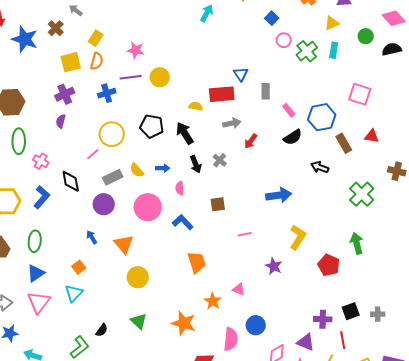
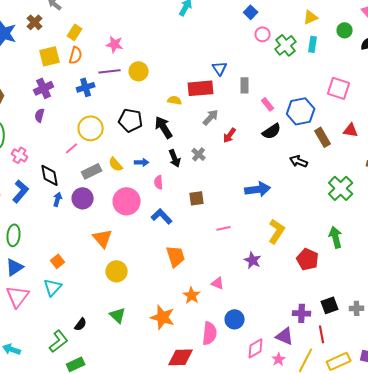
gray arrow: (232, 123) -> (211, 117), turned -36
blue arrow: (92, 237) -> (58, 199), moved, turned 48

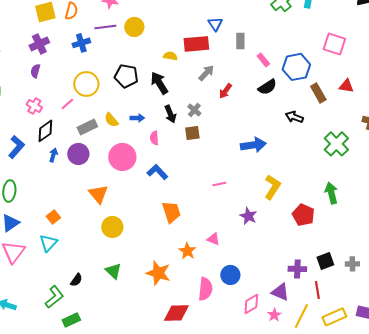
pink cross: (20, 155) -> (34, 106), moved
black diamond: (50, 175) -> (45, 131), turned 65
brown square: (197, 198) -> (192, 133), moved

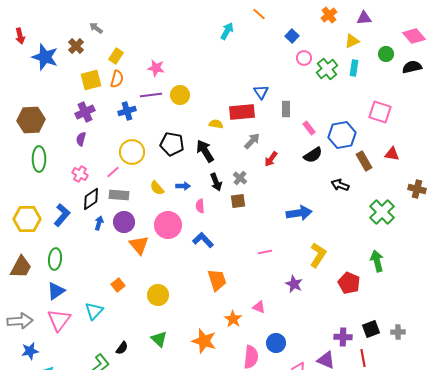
gray rectangle: (87, 127) -> (119, 195), moved, turned 30
orange triangle: (98, 194) -> (139, 245), moved
orange square: (53, 217) -> (118, 285), moved

